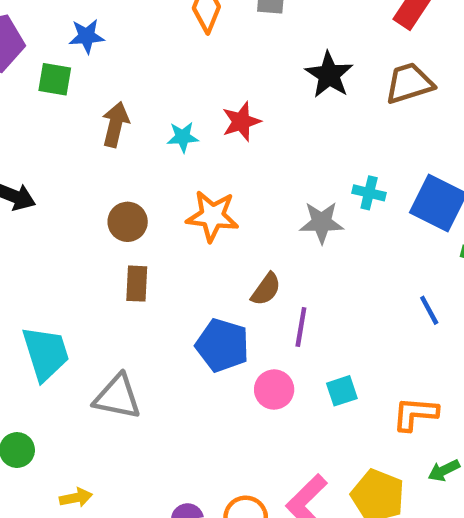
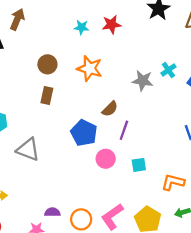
brown arrow: (115, 124) -> (17, 19), moved
cyan cross: (369, 193) -> (168, 70), turned 32

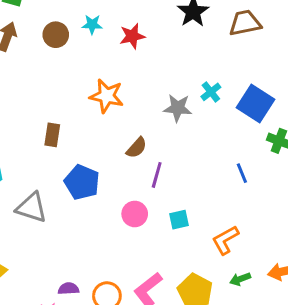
cyan star: (81, 27) -> (92, 24), moved
brown circle: (47, 64) -> (56, 35), moved
blue pentagon: (84, 133) -> (82, 182), moved
orange L-shape: (173, 182) -> (225, 240), turned -40

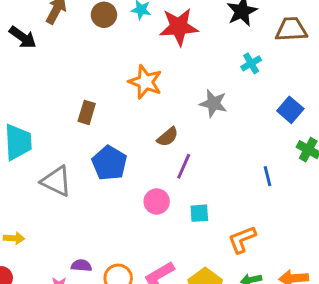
red star: (132, 36) -> (179, 27), size x1.5
cyan cross: (211, 92) -> (251, 63), moved
blue square: (255, 103) -> (290, 110), size x0.7

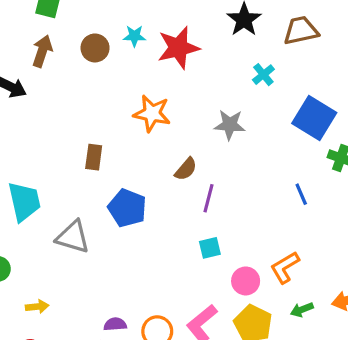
blue square: (290, 110) -> (314, 118), size x1.5
pink circle: (157, 202) -> (246, 281), moved
cyan square: (199, 213) -> (210, 248), moved

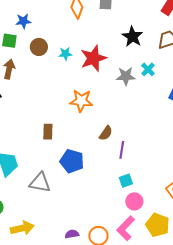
brown circle: (95, 48) -> (39, 47), moved
gray star: (230, 125) -> (126, 76), moved
pink circle: (246, 281) -> (134, 201), moved
yellow arrow: (37, 307) -> (22, 228), size x1.6

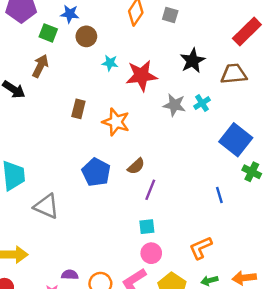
brown circle: (39, 47) -> (86, 36), moved
brown rectangle: (48, 132) -> (78, 109), moved
blue pentagon: (72, 161) -> (96, 172), moved

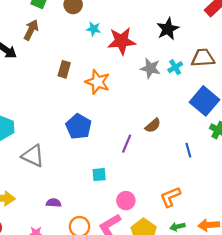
brown trapezoid: (234, 74) -> (203, 58), moved
brown semicircle: (136, 166) -> (153, 125), moved
cyan square: (147, 227) -> (99, 175), moved
purple semicircle: (70, 275) -> (54, 203), moved

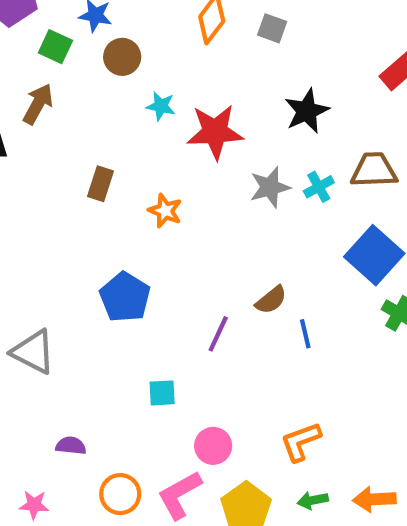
gray star: (150, 68) -> (270, 187), turned -30
orange star: (98, 82) -> (165, 211), size x0.7
blue line: (188, 150) -> (305, 334), moved

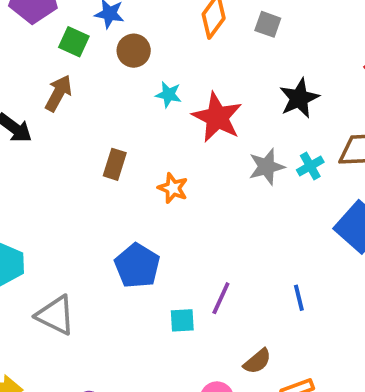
red star: (215, 132) -> (217, 117), turned 30
brown semicircle: (271, 300) -> (257, 361), moved
cyan square: (162, 393) -> (182, 320), moved

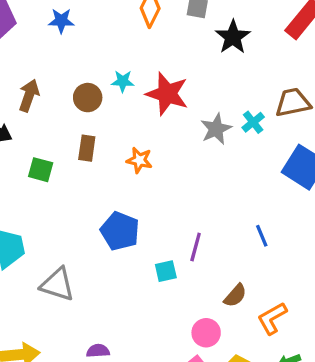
green square: (74, 42) -> (41, 170), moved
brown circle: (134, 51) -> (88, 98), moved
black star: (299, 98) -> (233, 37), moved

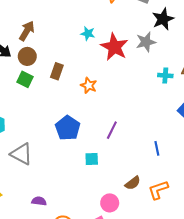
brown circle: (88, 98) -> (27, 56), moved
cyan cross: (253, 122) -> (165, 75), turned 32
gray star: (216, 129) -> (146, 42), moved
purple line: (196, 247) -> (112, 130), moved
orange L-shape: (272, 318) -> (158, 190), moved

